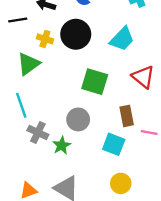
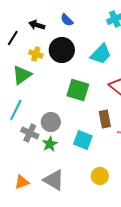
black line: (18, 20) -> (13, 38), turned -49
cyan line: (21, 105) -> (16, 110), turned 45
gray circle: (78, 119) -> (51, 122), moved
cyan square: (114, 144) -> (83, 140), moved

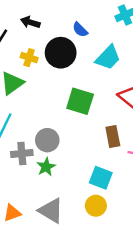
blue semicircle: (67, 20) -> (80, 30), moved
gray cross: (30, 133) -> (22, 153), turned -30
cyan square: (83, 140) -> (101, 178), moved
yellow circle: (100, 176) -> (96, 206), moved

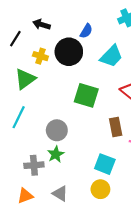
blue semicircle: (80, 30) -> (86, 31), turned -104
gray cross: (22, 153) -> (34, 165), moved
gray triangle: (51, 211) -> (60, 194), size x0.7

